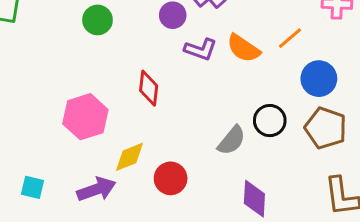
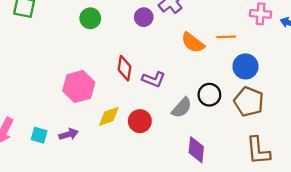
orange line: (290, 38) -> (226, 37), turned 36
purple L-shape: (201, 49) -> (154, 79), moved
red circle: (171, 178) -> (140, 121), moved
purple arrow: (96, 189) -> (69, 134), moved, size x0.7

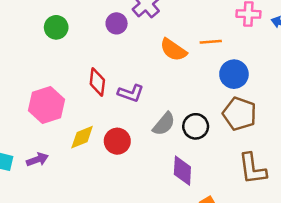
black circle: (209, 95) -> (196, 126), moved

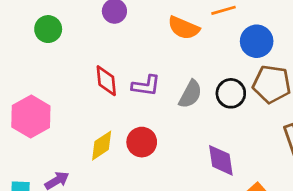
pink hexagon: (46, 105) -> (31, 117), moved
gray semicircle: (164, 124) -> (190, 94), moved
black circle: (196, 126) -> (231, 93), moved

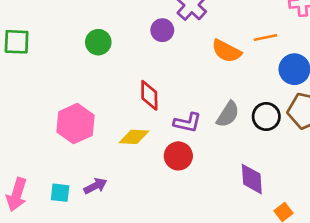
purple L-shape: (146, 86) -> (187, 123), moved
yellow diamond: (102, 146) -> (134, 137), moved, turned 32

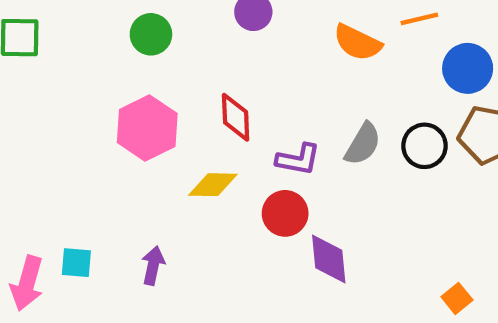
pink hexagon: (75, 124) -> (147, 128), moved
purple diamond: (252, 179) -> (329, 259), moved
purple arrow: (95, 186) -> (153, 266), turned -50
cyan square: (60, 193) -> (76, 263), moved

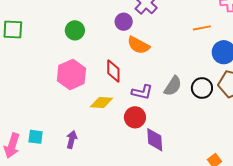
orange semicircle: (357, 42) -> (138, 45), moved

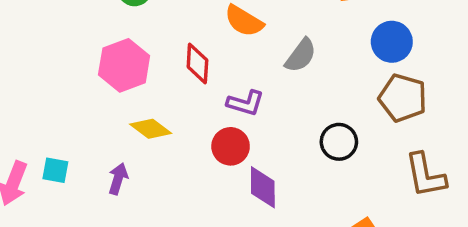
gray semicircle: (173, 86) -> (301, 55), moved
black circle: (202, 88) -> (339, 142), moved
yellow diamond: (101, 103) -> (151, 129), moved, turned 30

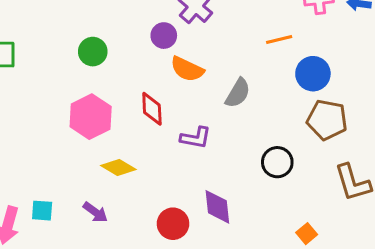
red circle: (231, 146) -> (173, 224), moved
purple arrow: (118, 179) -> (95, 212), turned 115

